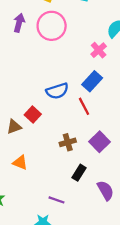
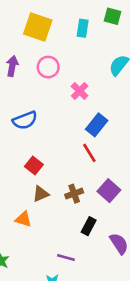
pink circle: (52, 26) -> (48, 67), size x0.7
pink cross: (99, 50) -> (80, 91), moved
blue semicircle: (57, 91) -> (25, 120), moved
brown triangle: (14, 127) -> (41, 194), moved

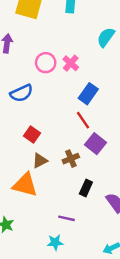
pink circle: (48, 67) -> (46, 63), moved
purple square: (109, 191) -> (95, 144), moved
orange triangle: (23, 219) -> (25, 185), size x1.6

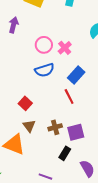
blue semicircle: (21, 93) -> (44, 70), moved
purple square: (95, 144) -> (76, 132), moved, turned 30
brown triangle: (40, 161) -> (29, 126), turned -48

